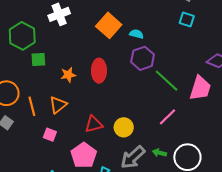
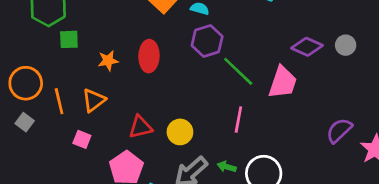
pink line: (168, 117) -> (238, 120), turned -36

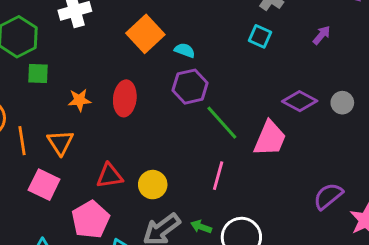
orange triangle: (94, 100) -> (60, 142), turned -30
pink square: (82, 139) -> (44, 185), size x1.5

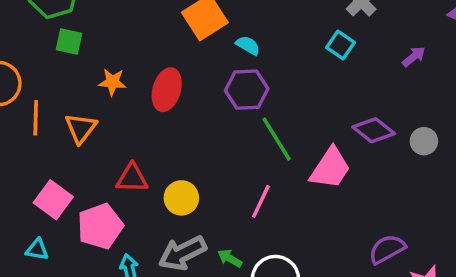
pink square: (44, 185) -> (53, 200), moved

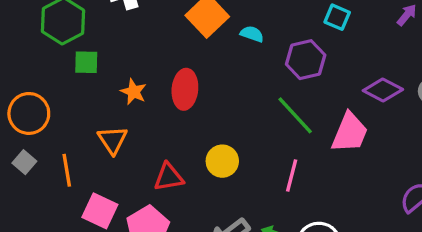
orange star: (112, 82) -> (134, 92), turned 30
purple hexagon: (247, 90) -> (306, 60), moved
orange line: (36, 118) -> (67, 170), moved
yellow circle: (181, 198) -> (222, 161), moved

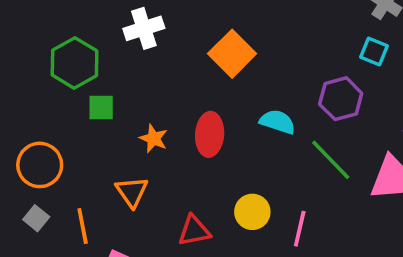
cyan semicircle: (252, 34) -> (278, 122), moved, size x1.4
pink line: (292, 175) -> (300, 229), moved

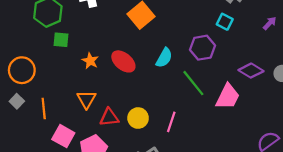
cyan semicircle: (278, 122) -> (164, 58), turned 96
red ellipse: (210, 134) -> (123, 61), turned -60
orange triangle: (132, 192) -> (86, 99), moved
yellow circle: (252, 212) -> (138, 118), moved

